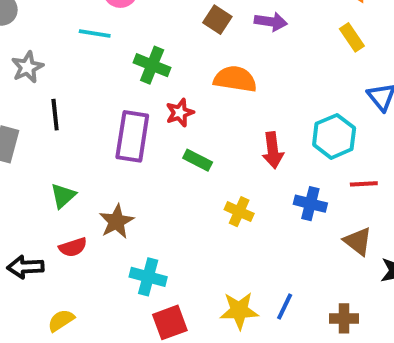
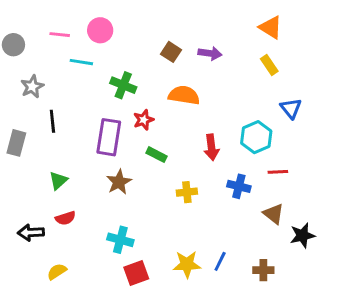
yellow cross: (239, 212) -> (187, 192), turned -30
brown star: (116, 221) -> (119, 182), moved

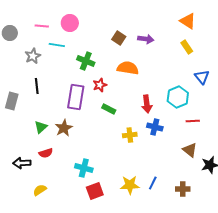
gray star: (32, 87) -> (33, 56), moved
brown star: (119, 182) -> (64, 128), moved
blue cross: (239, 186) -> (155, 127), moved

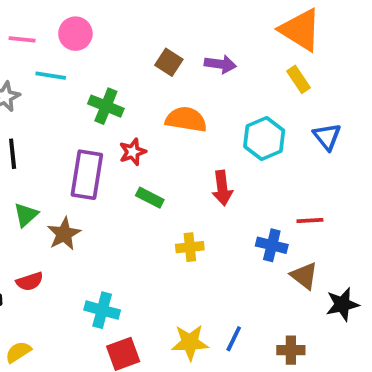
orange triangle: (188, 21) -> (300, 30), size x1.4
cyan hexagon: (178, 97) -> (264, 138), moved
green triangle: (41, 127) -> (26, 215), moved
blue cross: (155, 127) -> (272, 245), moved

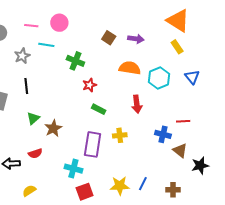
orange semicircle: (186, 119) -> (130, 68), moved
purple rectangle: (87, 175) -> (93, 144), moved

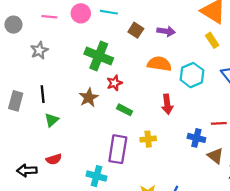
cyan line: (46, 45) -> (109, 12), moved
green cross: (75, 61) -> (99, 56), size x1.4
black line: (26, 86) -> (43, 94), moved
brown star: (53, 128) -> (89, 98), moved

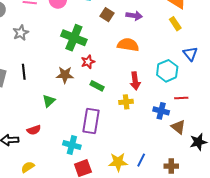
cyan hexagon: (192, 75) -> (167, 71), moved
brown star: (89, 98) -> (65, 75), turned 30
green triangle: (52, 120) -> (49, 101), moved
yellow cross: (148, 139) -> (126, 102), moved

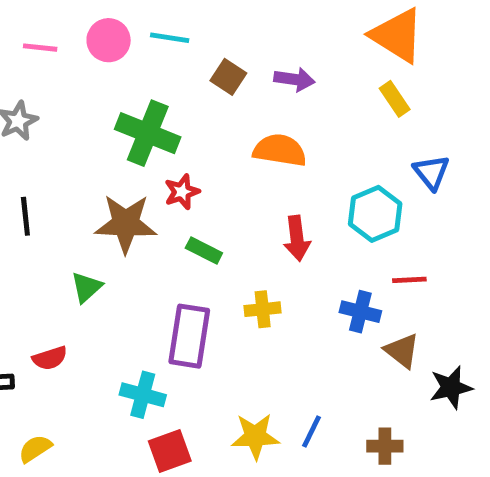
brown star: (65, 75) -> (126, 224), size x1.4
yellow cross: (126, 102) -> (263, 309), moved

